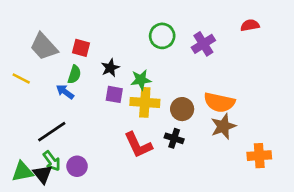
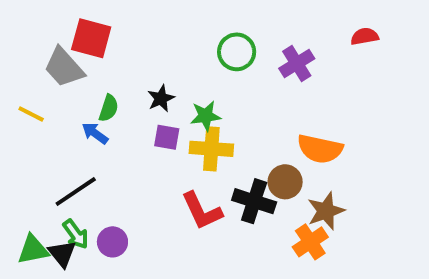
red square: (81, 48) -> (91, 38), moved, size x1.5
brown circle: (182, 109) -> (285, 182), moved
brown star: (223, 126) -> (326, 211), moved
black cross: (174, 138) -> (254, 201), size x1.5
orange cross: (259, 156) -> (310, 242), moved, turned -30

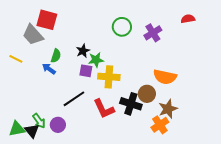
green star: (206, 116) -> (96, 60), moved
black line: (76, 192) -> (74, 99), moved

